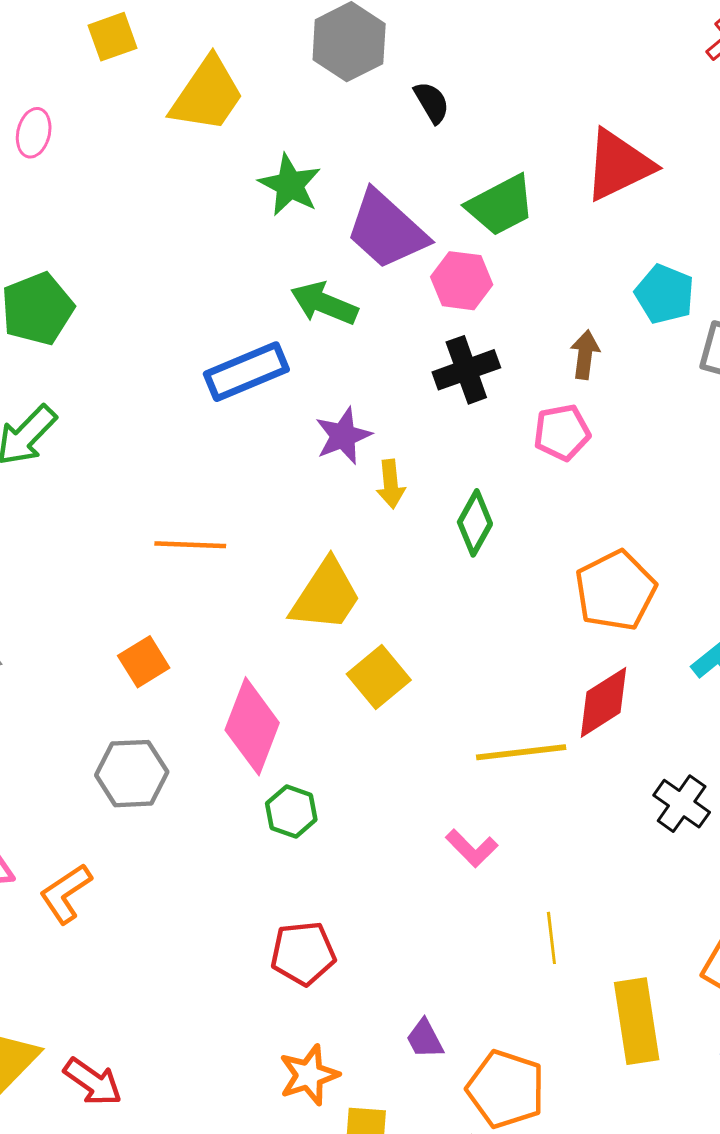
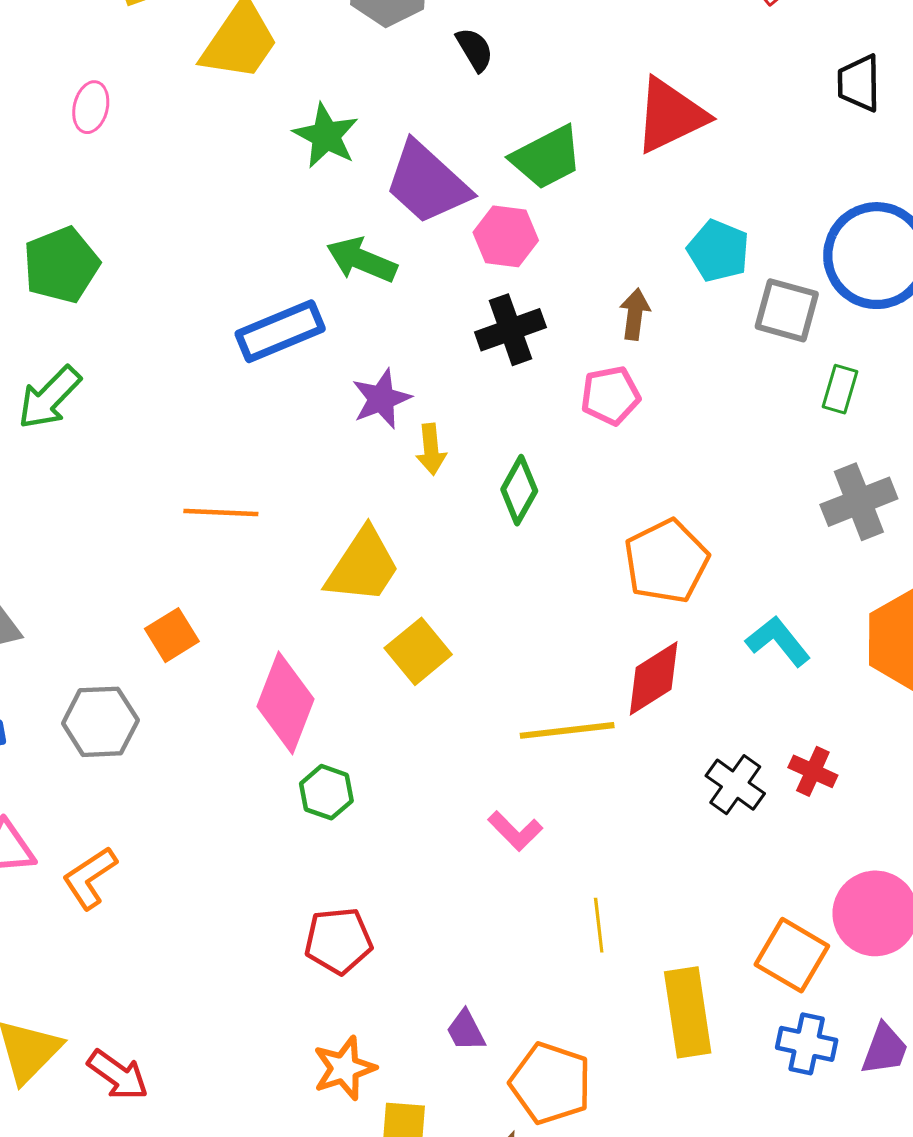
pink ellipse: (34, 133) -> (91, 107), moved
gray hexagon: (132, 774) -> (100, 722), moved

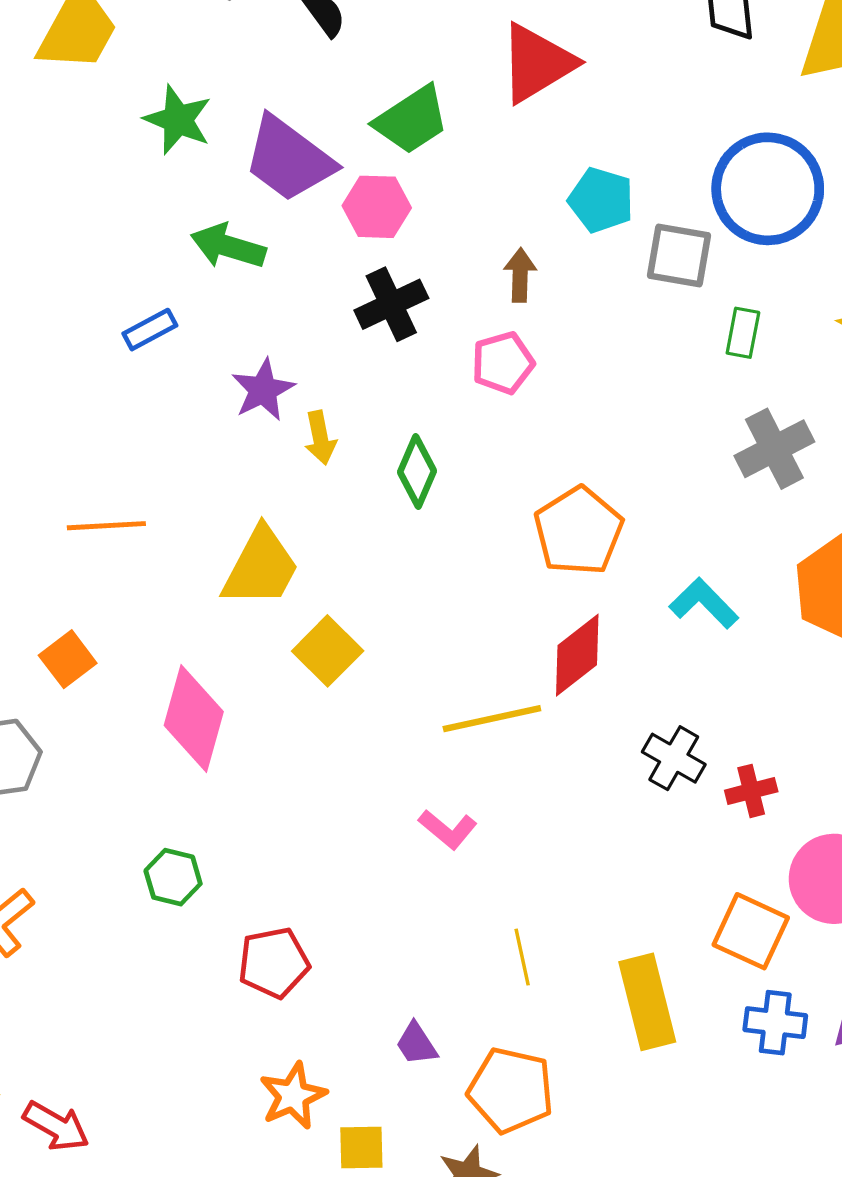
blue rectangle: (280, 331) -> (150, 330), size x0.6
red cross: (813, 771) -> (751, 791), moved, turned -33
green hexagon: (326, 792) -> (173, 877), moved
yellow line: (599, 925) -> (522, 957), moved

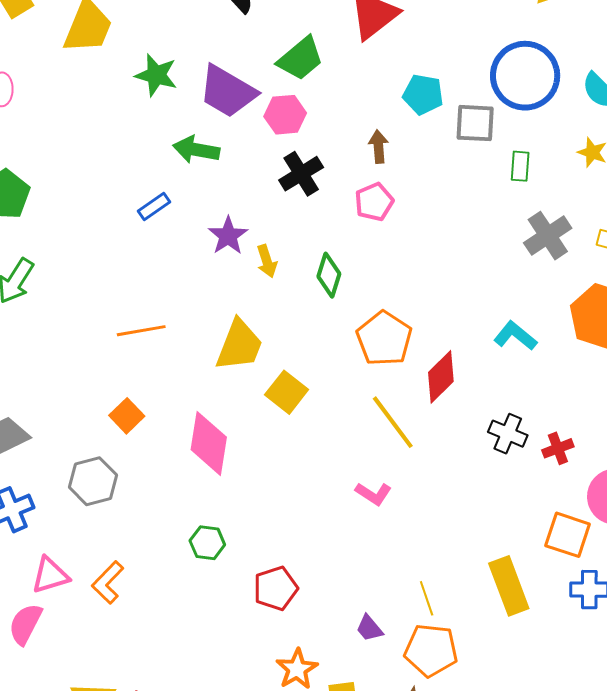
orange pentagon: (578, 531) -> (384, 339), moved
yellow line: (492, 719) -> (393, 422), turned 72
yellow line: (522, 957) -> (427, 598), moved

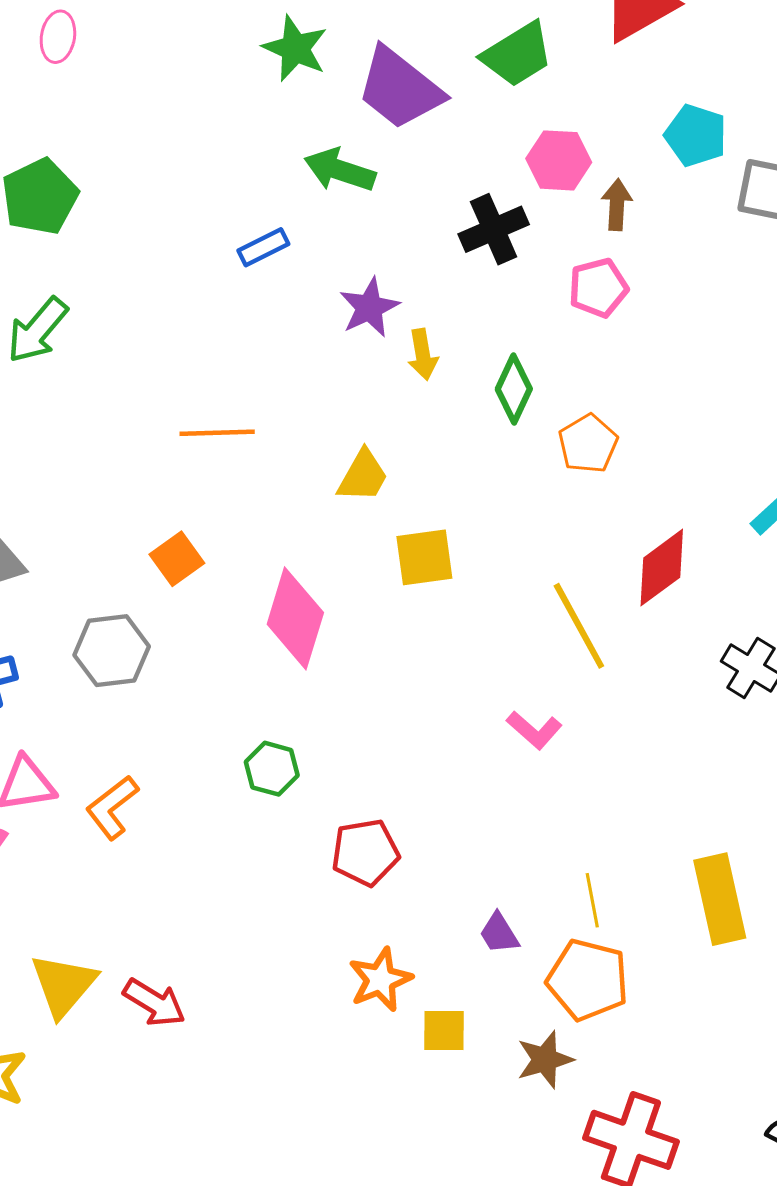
pink hexagon: (285, 115) -> (559, 160), moved
orange pentagon: (384, 339) -> (588, 444), moved, size x0.7
yellow trapezoid: (239, 345) -> (363, 476), size x0.7
yellow square: (287, 392) -> (424, 557), turned 36

